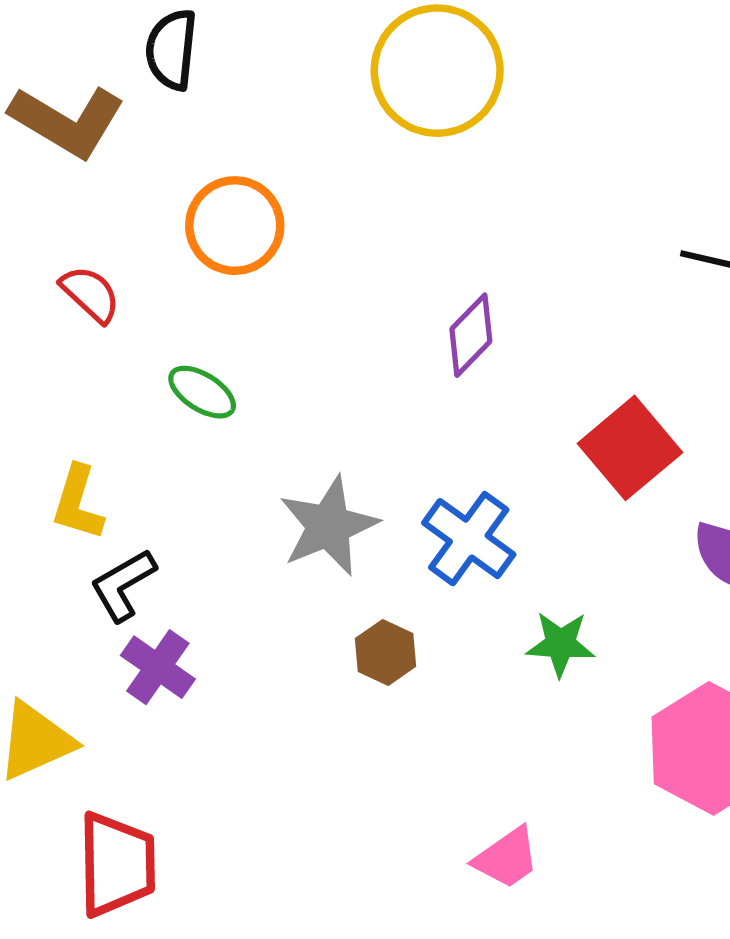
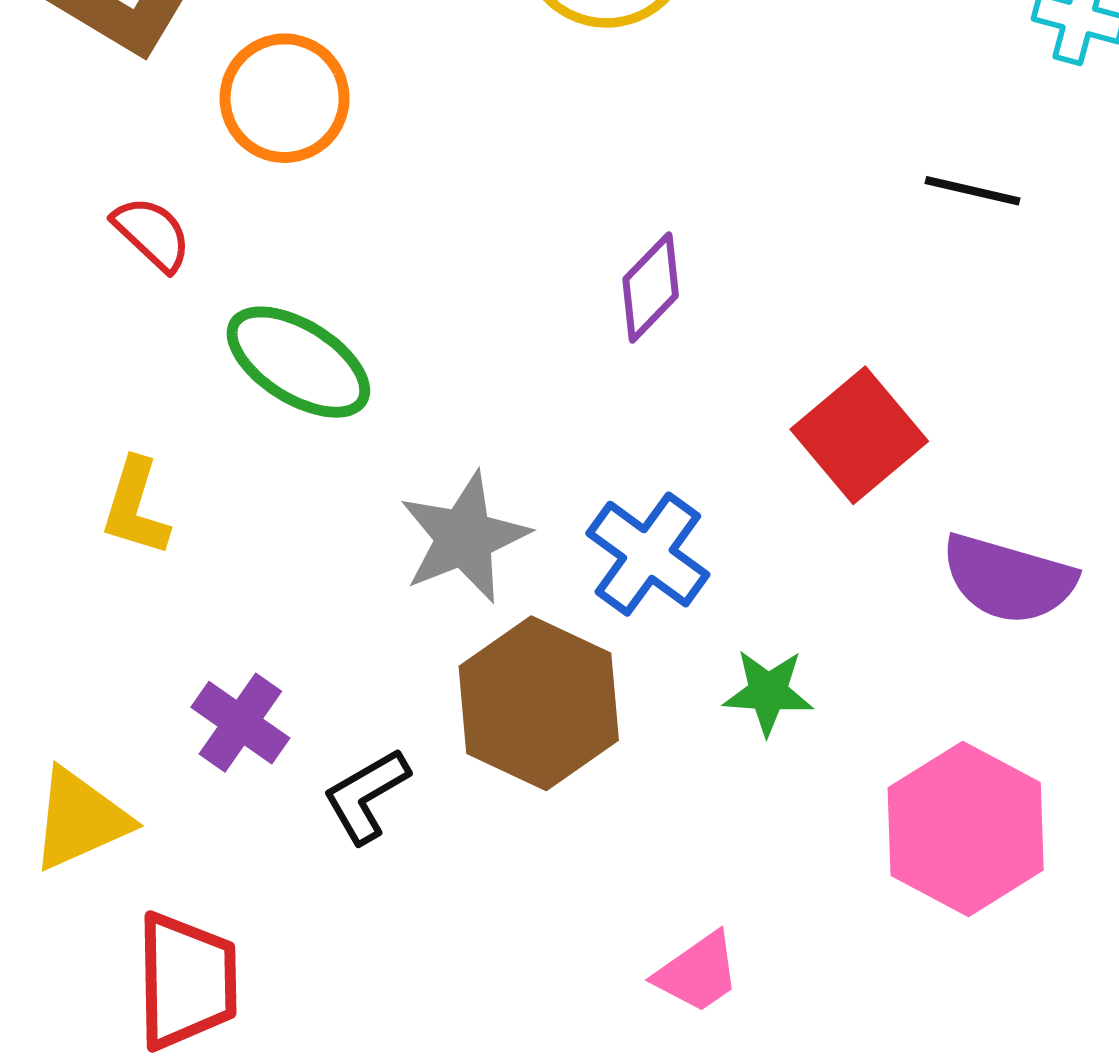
orange circle: (235, 226) -> (285, 98), moved
green ellipse: (202, 392) -> (298, 362), size x1.6
black L-shape: (123, 585) -> (366, 796), moved
brown hexagon: (385, 652) -> (539, 703), size x2.0

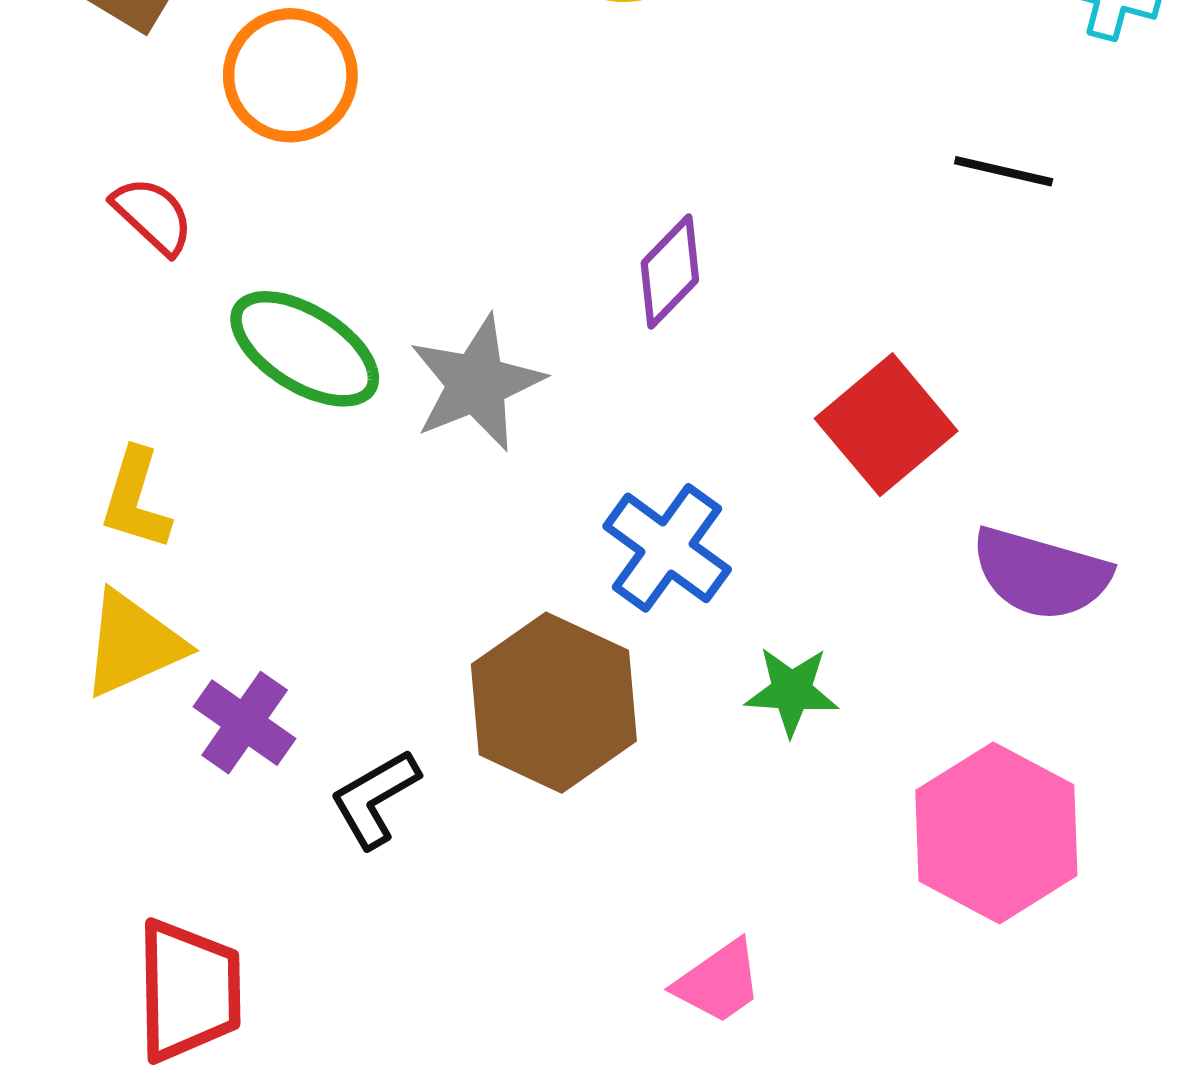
gray star: (464, 537) -> (477, 383), moved
yellow triangle: (80, 819) -> (133, 644), moved

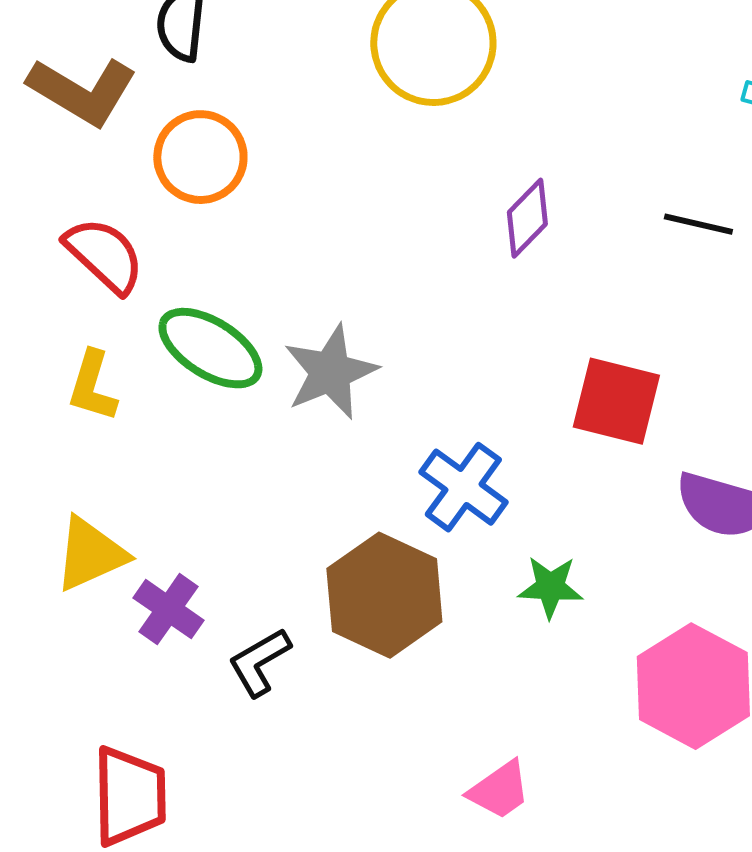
red semicircle: (153, 216) -> (104, 255), size x1.4
purple diamond: (670, 271) -> (527, 218), moved
red square: (886, 425) -> (616, 401), turned -36
yellow L-shape: (136, 499) -> (92, 386), moved

